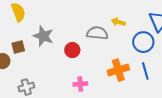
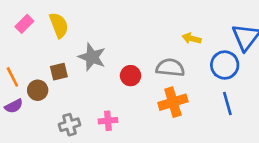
gray semicircle: (97, 33) -> (170, 68), moved
orange cross: (118, 70) -> (173, 102), moved
pink cross: (80, 84) -> (108, 121), moved

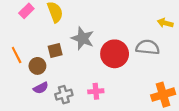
red circle: (131, 76) -> (115, 54), size x1.6
orange cross: (173, 102) -> (163, 95), moved
purple semicircle: (14, 106) -> (41, 88), moved

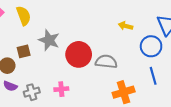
gray semicircle: (148, 47) -> (106, 62), moved
purple semicircle: (41, 88) -> (10, 86), turned 48

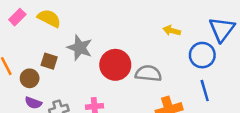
yellow semicircle: (24, 16) -> (49, 18), turned -42
brown square: (24, 51) -> (49, 61), turned 32

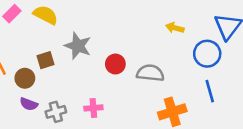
brown square: (49, 61) -> (46, 60), turned -35
red circle: (115, 65) -> (115, 64), size x0.6

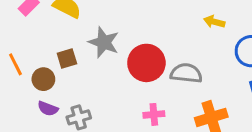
red circle: (115, 64) -> (146, 63), size x1.6
pink cross: (93, 108) -> (154, 114), moved

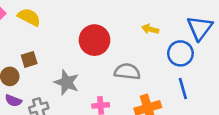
gray star: (104, 42) -> (67, 82), moved
red circle: (146, 63) -> (94, 40), moved

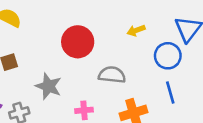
yellow arrow: (150, 29) -> (136, 30), turned -35

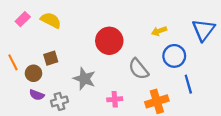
blue circle: (168, 56) -> (174, 56), moved
gray semicircle: (112, 75) -> (139, 69), turned -135

